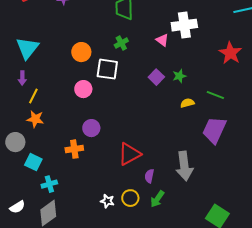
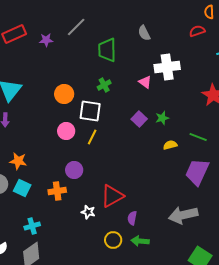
yellow line: (33, 96) -> (92, 137), moved
cyan square: (33, 162) -> (22, 188), moved
gray arrow: (184, 166) -> (183, 215), moved, turned 84
green arrow: (157, 199) -> (140, 241), turned 60
white star: (107, 201) -> (88, 212), moved

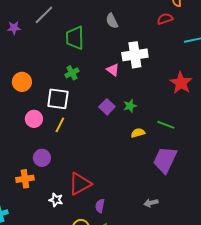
orange circle: (64, 94) -> (22, 82), moved
gray arrow: (183, 215) -> (151, 203), size x0.5

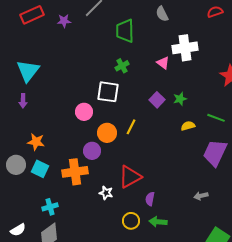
orange circle: (22, 82) -> (107, 133), moved
yellow line: (60, 125) -> (131, 127), moved
orange cross: (25, 179) -> (75, 172), size x1.4

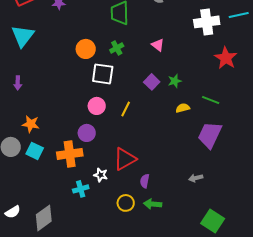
white cross: (185, 48) -> (207, 22), moved
cyan triangle: (28, 71) -> (23, 36), moved
pink circle: (84, 112) -> (97, 106), moved
orange circle: (107, 133) -> (86, 49), moved
cyan cross: (50, 207) -> (81, 189), moved

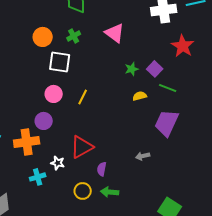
pink triangle: (158, 45) -> (115, 33), size x1.5
purple square: (152, 82) -> (155, 69), moved
gray arrow: (196, 178) -> (143, 156), moved

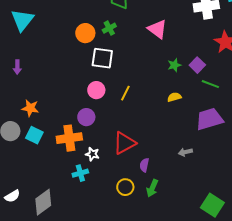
green cross: (74, 36) -> (109, 28), moved
yellow semicircle: (140, 96) -> (174, 97), moved
purple trapezoid: (167, 123) -> (209, 119), turned 48
white star: (58, 163) -> (92, 154), moved
green arrow: (110, 192) -> (152, 188), turned -72

